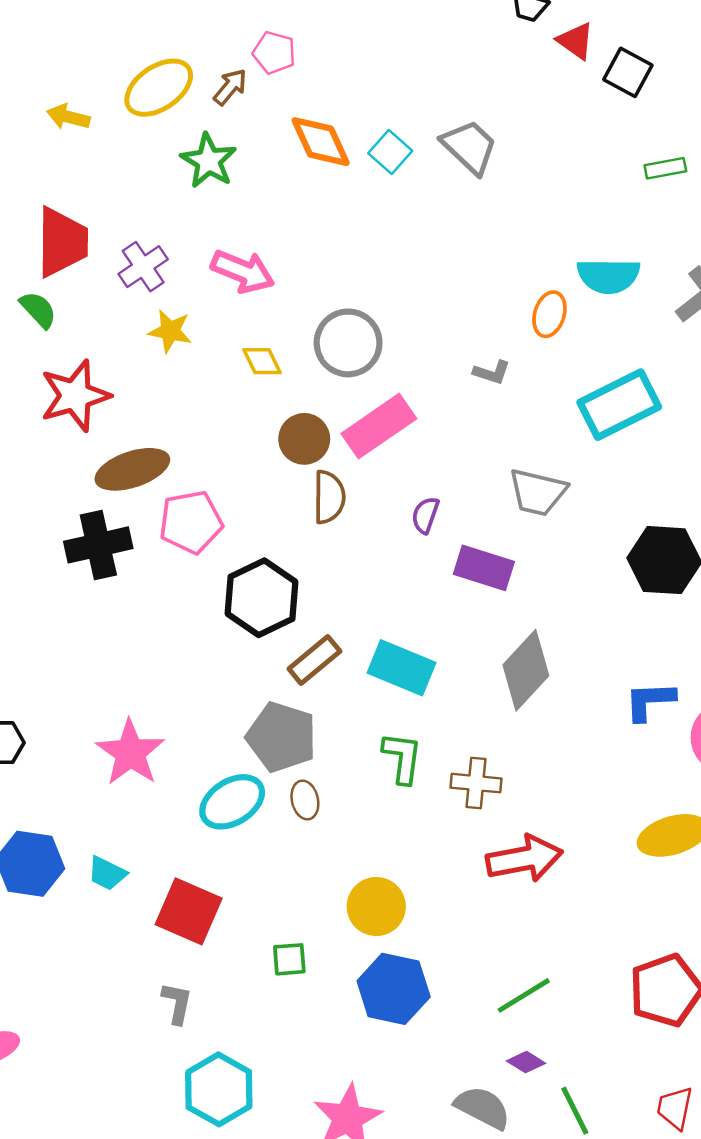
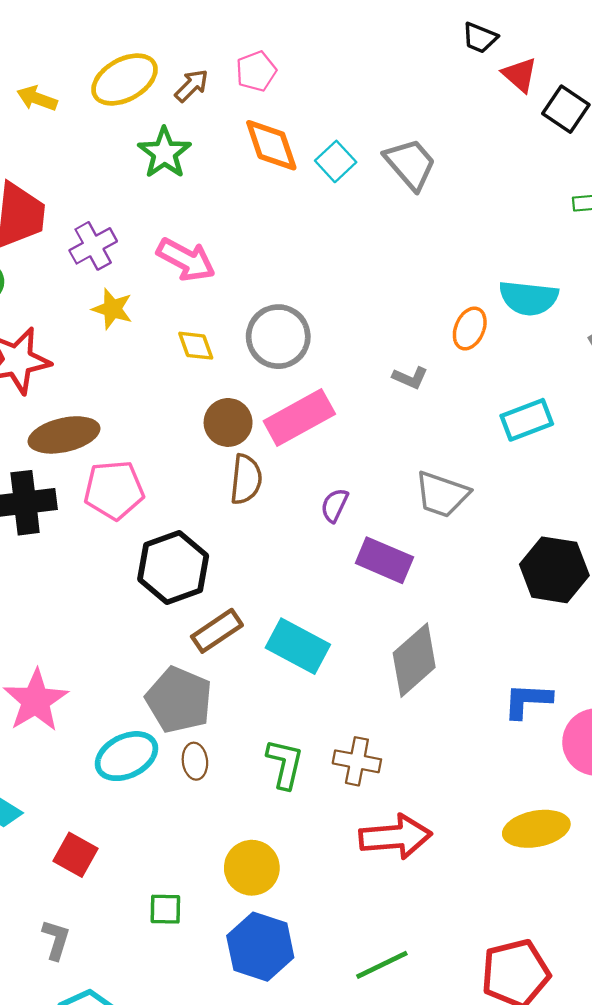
pink pentagon: (274, 53) -> (256, 71), moved, turned 30
cyan rectangle: (619, 405) -> (527, 420), size x0.7
green L-shape: (402, 758) -> (285, 764), moved
red square: (189, 911) -> (75, 855), size x0.7

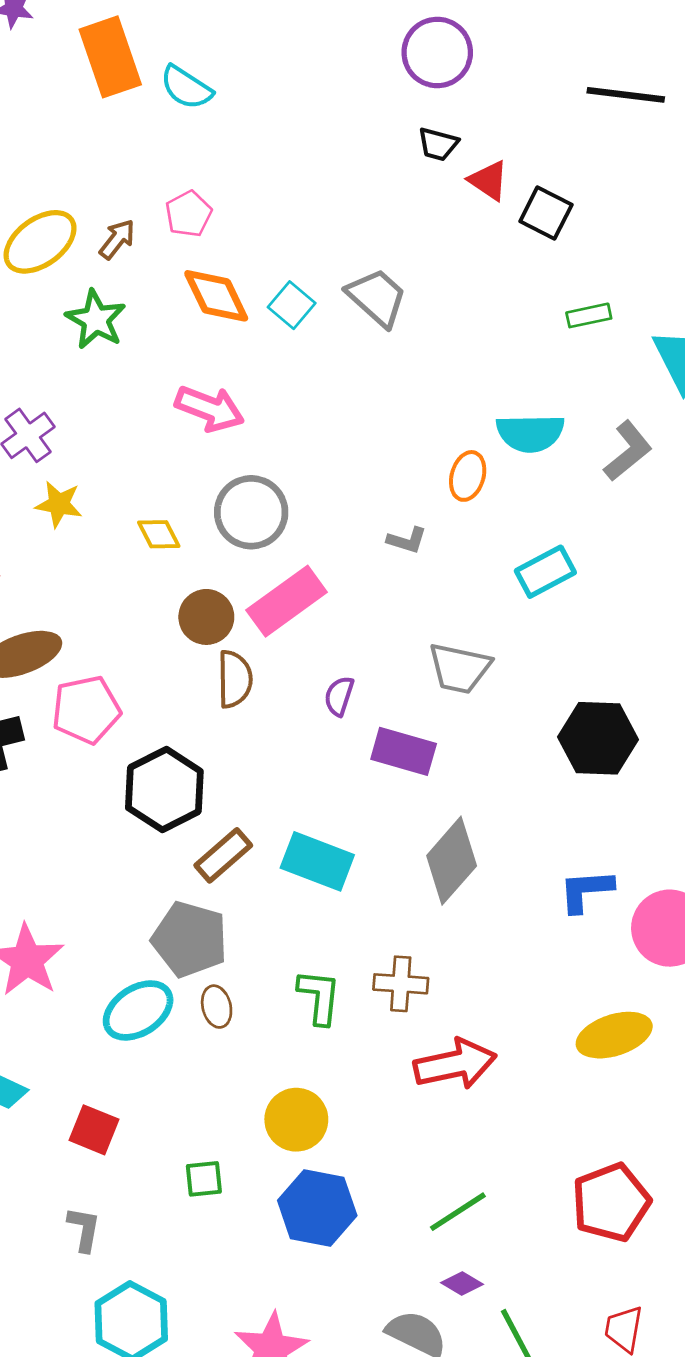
pink arrow: (186, 260) -> (210, 409), moved

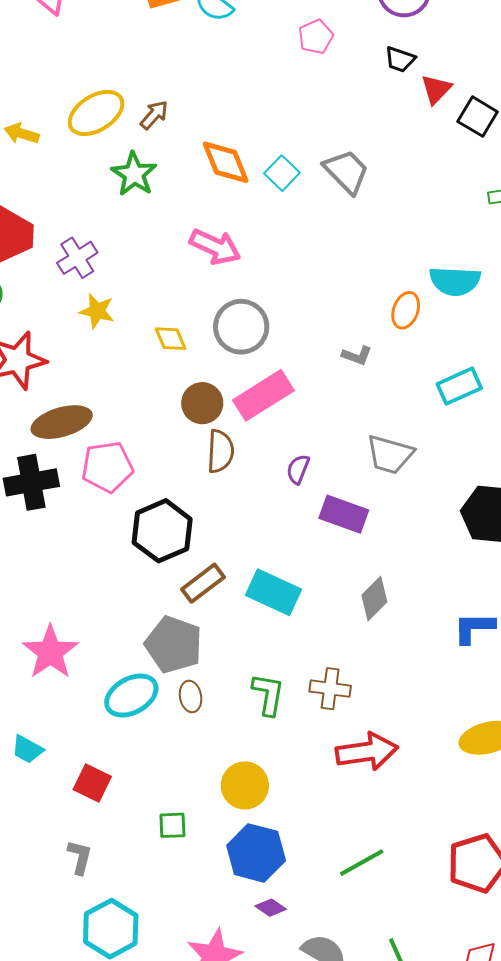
red triangle: (489, 180) -> (436, 89), turned 36
pink pentagon: (188, 214) -> (316, 37), moved
gray diamond: (452, 861) -> (374, 599), size x0.7
purple diamond: (462, 1284) -> (271, 908), moved

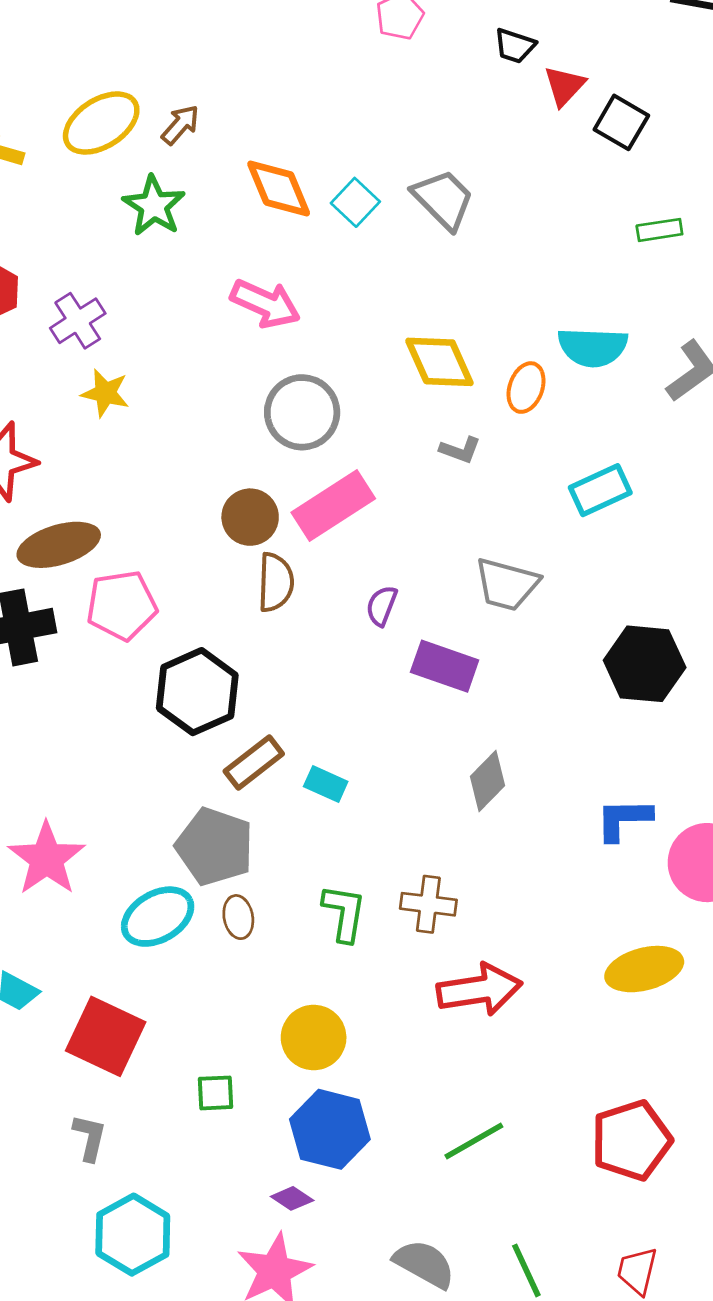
yellow diamond: (171, 339) -> (439, 362), moved, size x1.6
cyan rectangle: (273, 592) -> (326, 784), moved, size x0.6
red square: (92, 783) -> (106, 1036), size x1.5
purple diamond: (271, 908) -> (292, 1198), moved

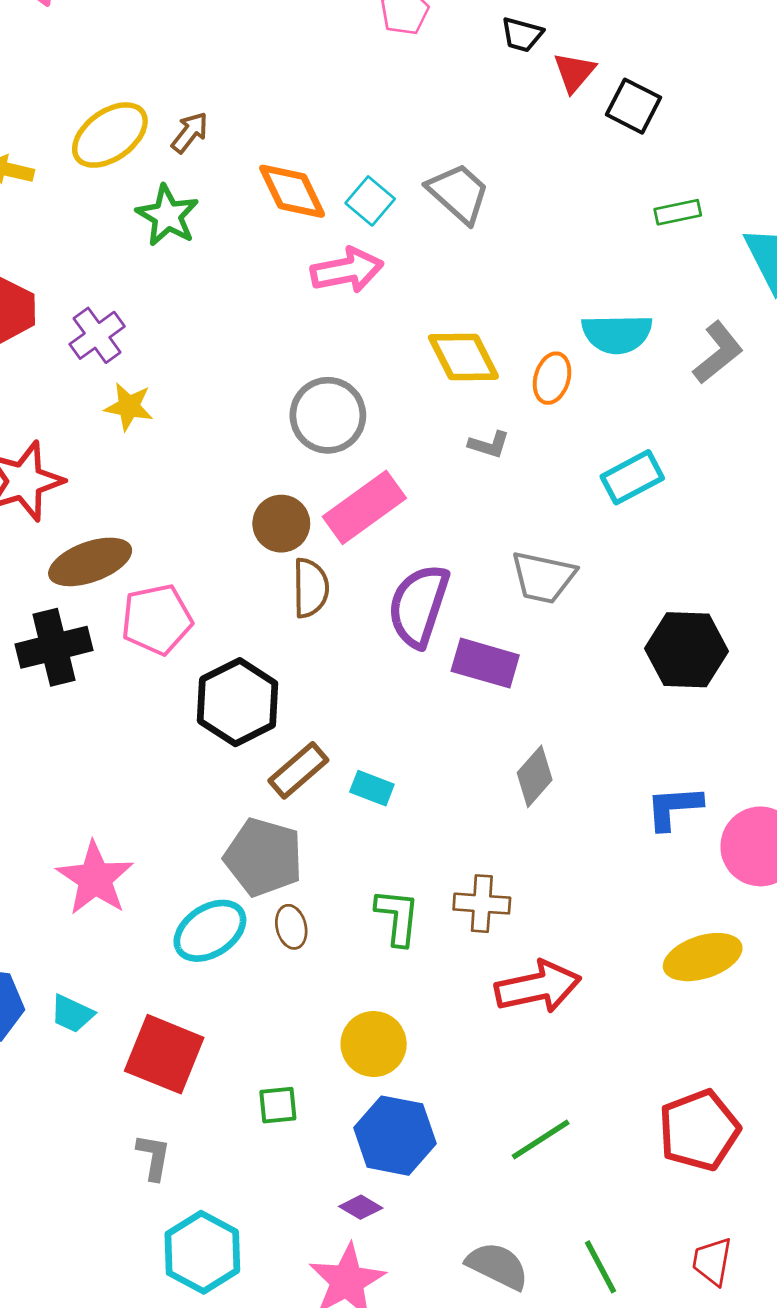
pink arrow: (265, 304) -> (347, 270), moved, turned -32
purple semicircle: (382, 606) -> (419, 606), size x2.0

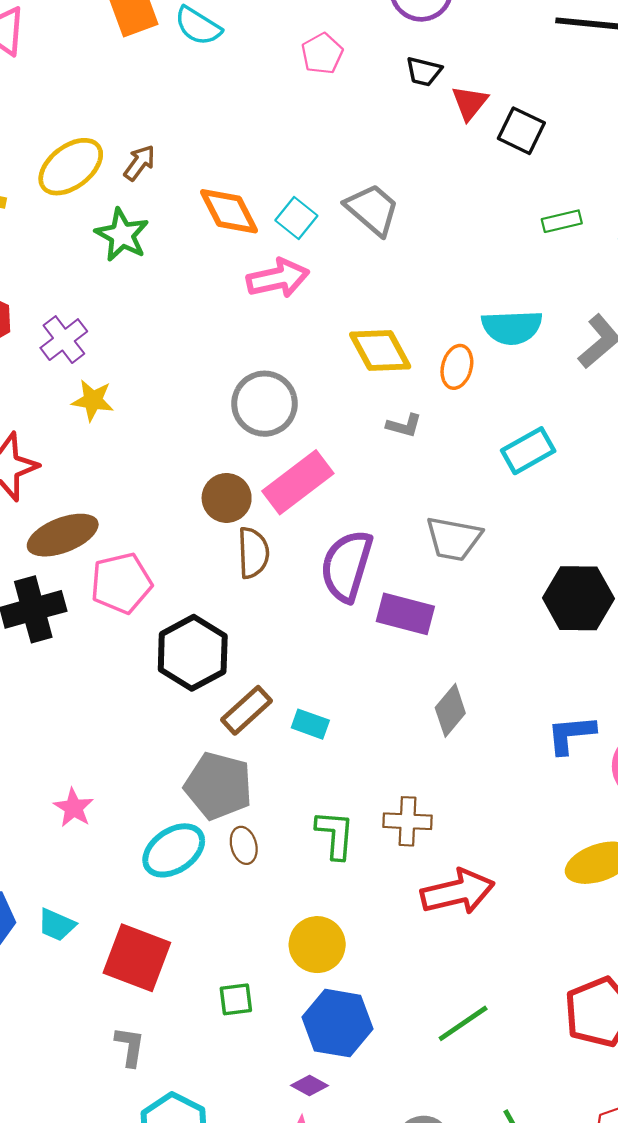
pink star: (95, 878) -> (74, 808), size x0.6

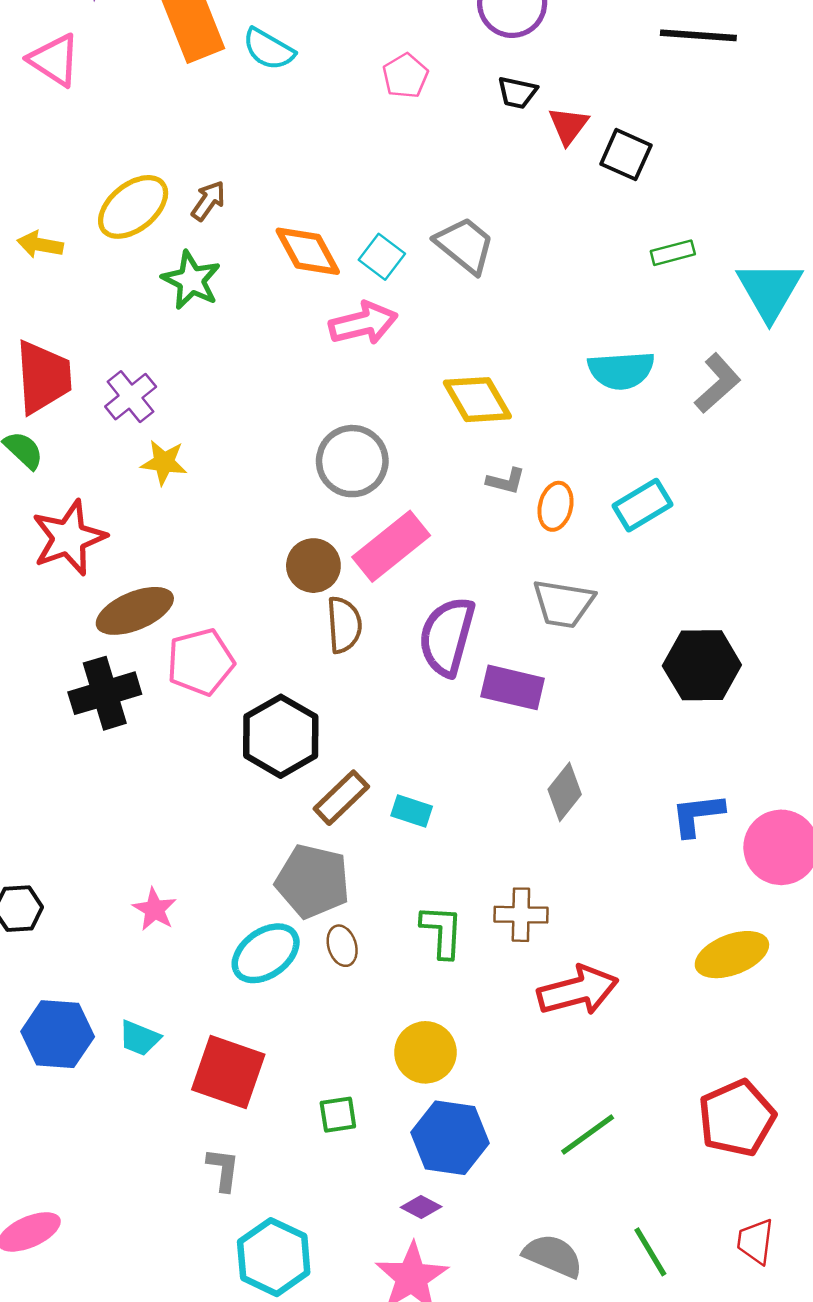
orange ellipse: (457, 367) -> (556, 506), moved

